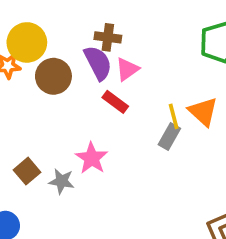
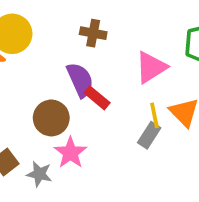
purple semicircle: (98, 63) -> (80, 80), moved
pink triangle: (127, 69) -> (151, 67), moved, size x1.4
brown circle: (53, 76) -> (51, 118), moved

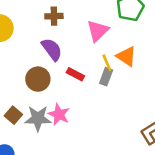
red rectangle: (97, 98) -> (75, 74), moved
pink star: (70, 153) -> (59, 114), moved
gray star: (39, 174) -> (38, 118), size x1.5

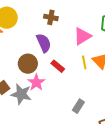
gray rectangle: (106, 77) -> (78, 106), moved
pink star: (59, 114) -> (36, 82), moved

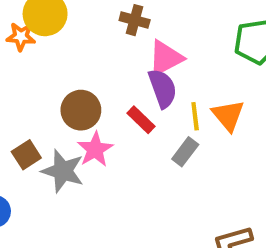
pink triangle: (82, 36) -> (165, 58), moved
purple semicircle: (44, 43) -> (163, 88), moved
gray rectangle: (78, 106) -> (185, 152), moved

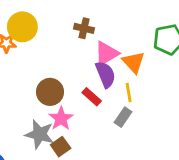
orange triangle: (228, 115) -> (134, 62), moved
brown square: (26, 155) -> (61, 147), moved

